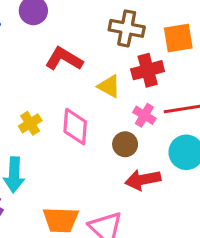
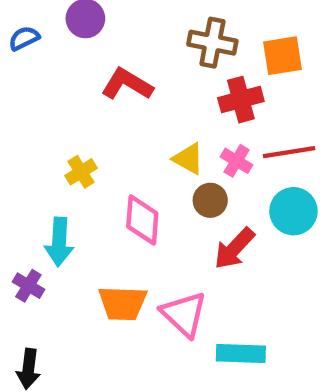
yellow triangle: (109, 86) -> (188, 159), moved
pink diamond: (75, 127) -> (142, 220), moved
red arrow: (143, 180) -> (234, 248), turned -36

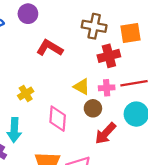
pink cross: (237, 161) -> (107, 88), turned -35

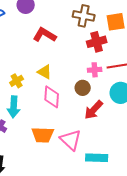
yellow triangle: (82, 87) -> (45, 72), moved
yellow cross: (26, 94) -> (17, 81), moved

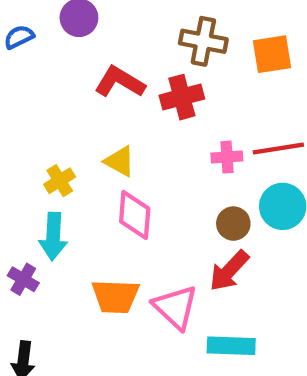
red cross: (97, 42) -> (182, 97), moved
brown circle: (83, 88) -> (233, 224), moved
red arrow: (94, 110) -> (229, 271), moved

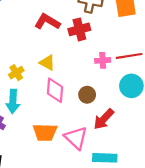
brown circle: (233, 224) -> (87, 95), moved

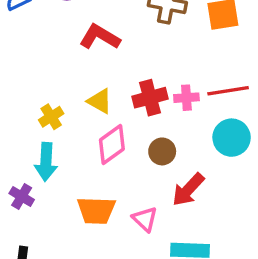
red cross: (79, 29) -> (150, 98), moved
pink diamond: (55, 90) -> (112, 145), turned 50
pink triangle: (76, 138) -> (145, 219), size x0.7

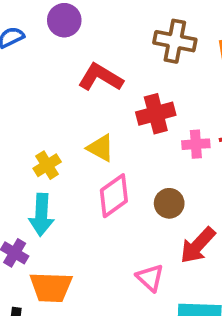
red cross: (150, 98) -> (156, 114), moved
orange trapezoid: (96, 210) -> (51, 287), moved

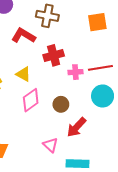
brown cross: (175, 41) -> (47, 16), moved

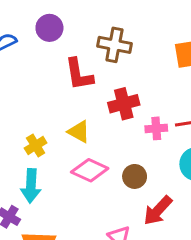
red L-shape: (23, 36) -> (79, 74), turned -130
pink diamond: (31, 100) -> (90, 170), turned 60

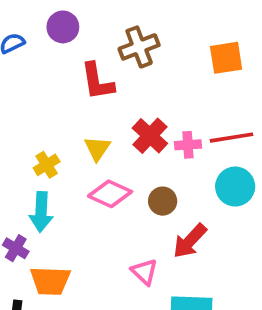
brown cross: (114, 45) -> (139, 47), turned -32
red cross: (124, 104) -> (150, 136), moved, turned -32
yellow triangle: (79, 132) -> (97, 148), turned 35

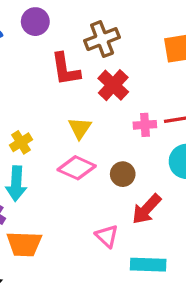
red cross: (150, 136) -> (113, 85), moved
yellow triangle: (97, 148) -> (80, 128), moved

